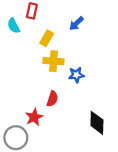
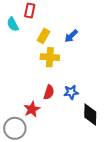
blue arrow: (76, 23) -> (71, 36), moved
blue star: (76, 75) -> (71, 92), moved

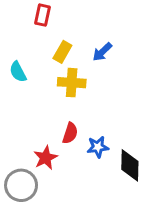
cyan semicircle: (13, 24) -> (18, 72), moved
blue star: (71, 92) -> (98, 147), moved

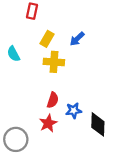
red star: (46, 158) -> (48, 123), moved

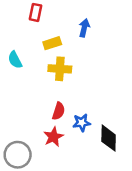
yellow rectangle: (47, 39) -> (52, 43), turned 42
blue arrow: (77, 39) -> (84, 28), moved, turned 147

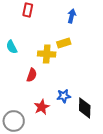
blue arrow: (84, 28) -> (72, 16), moved
yellow rectangle: (52, 43) -> (64, 43), moved
red semicircle: (59, 111) -> (32, 75), moved

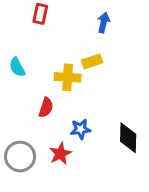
blue star: (64, 96) -> (81, 129), moved
black diamond: (85, 108) -> (128, 138), moved
gray circle: (14, 121) -> (20, 157), moved

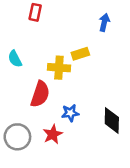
blue arrow: (104, 23) -> (104, 22), moved
red semicircle: (46, 108) -> (40, 94), size x1.5

